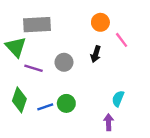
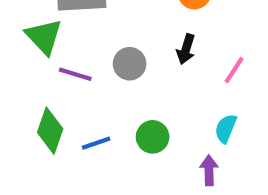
pink line: (122, 40) -> (234, 70), moved, turned 70
green circle: (66, 103) -> (153, 137), moved

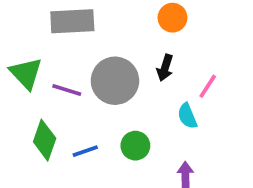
green triangle: (44, 37) -> (26, 73), moved
gray circle: (130, 64) -> (115, 81), size x1.6
cyan semicircle: (226, 129) -> (187, 116), moved, turned -45

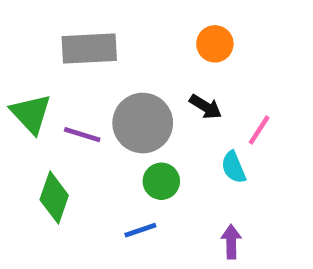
black arrow: (165, 68) -> (206, 107), turned -75
green circle: (135, 146) -> (161, 181), moved
blue line: (85, 151) -> (140, 230), moved

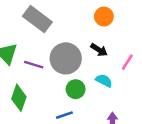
gray rectangle: (89, 49) -> (37, 19), turned 40
cyan semicircle: (234, 167) -> (104, 81), moved, turned 140

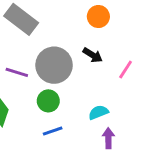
cyan semicircle: (104, 81) -> (98, 112), moved, turned -49
green circle: (76, 89) -> (48, 101), moved

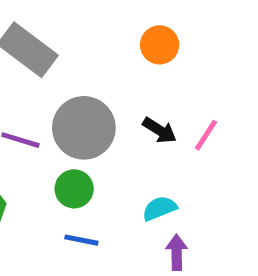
black arrow: (93, 55) -> (160, 130), moved
blue line: (53, 131) -> (81, 240), turned 30

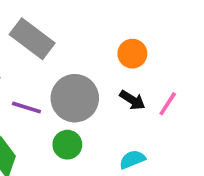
orange circle: (160, 45) -> (132, 54), moved

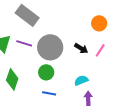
orange circle: (132, 54) -> (99, 23), moved
purple line: (26, 107) -> (24, 43), moved

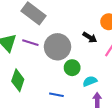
black arrow: (81, 48) -> (90, 37), moved
green circle: (46, 72) -> (72, 68), moved

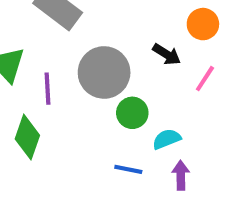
purple line: (30, 43) -> (48, 89), moved, turned 70
blue line: (56, 95) -> (128, 169), moved

